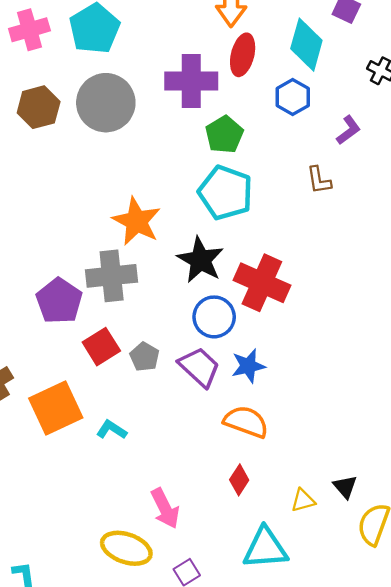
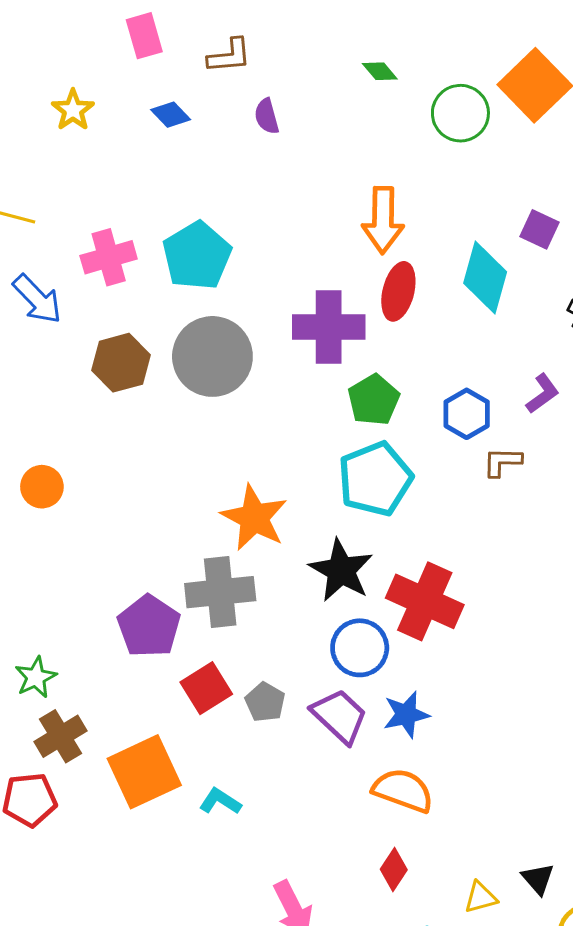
blue hexagon: (293, 97) -> (467, 414), moved
brown L-shape: (319, 180) -> (502, 462), turned 100
cyan pentagon: (225, 193) -> (375, 479), turned 30

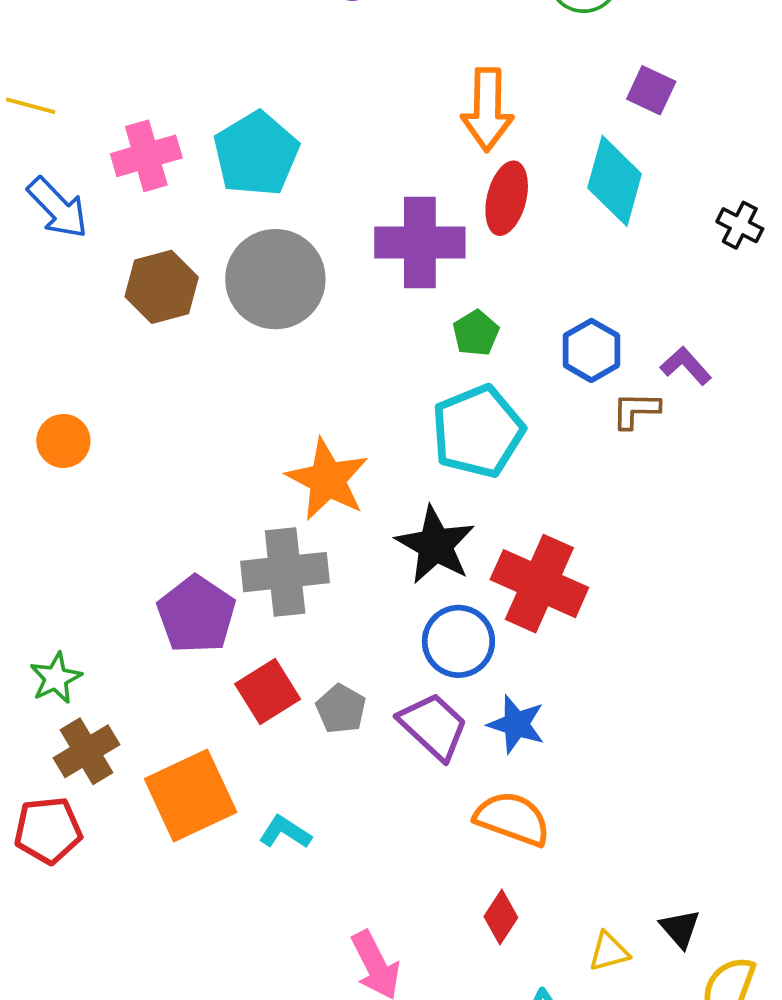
purple square: (539, 229) -> (651, 90), moved
purple L-shape: (543, 394) -> (686, 366), moved, turned -96
green pentagon: (374, 400) -> (476, 333), size x0.7
blue star: (406, 715) -> (516, 724), turned 30

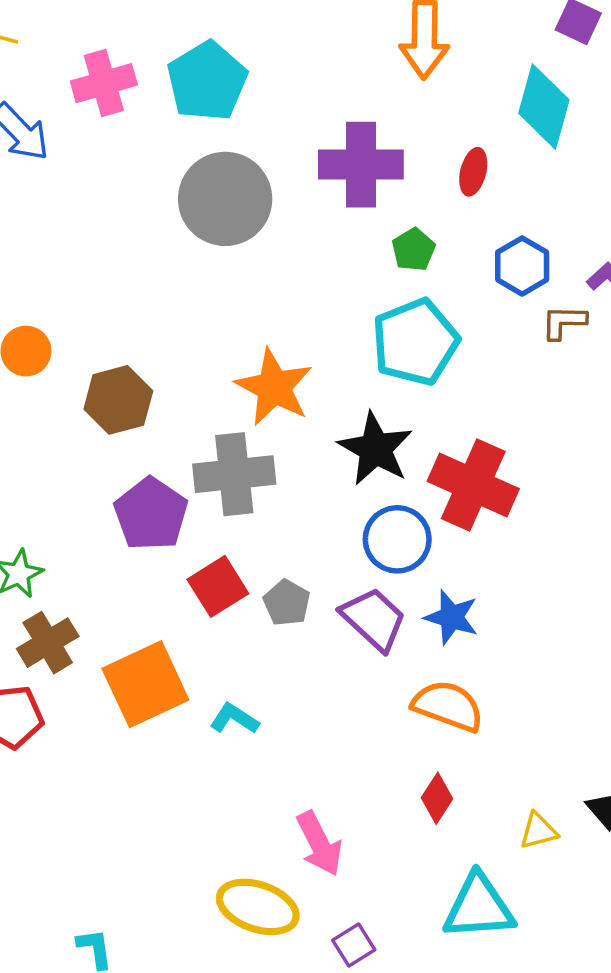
red ellipse: (507, 198) -> (473, 172), moved, size x0.7
brown hexagon: (162, 287) -> (118, 400), moved

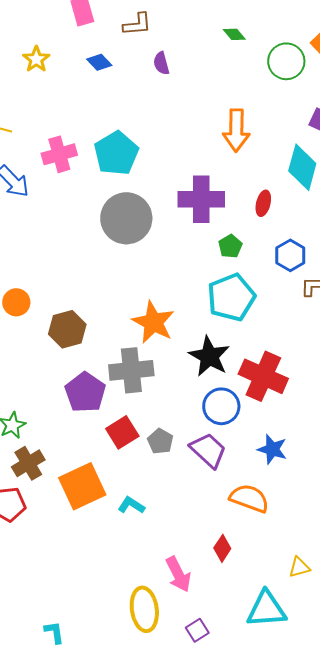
blue star: (451, 617) -> (272, 449), moved
red diamond: (437, 798) -> (222, 548), moved
yellow ellipse: (258, 907) -> (144, 609), turned 63

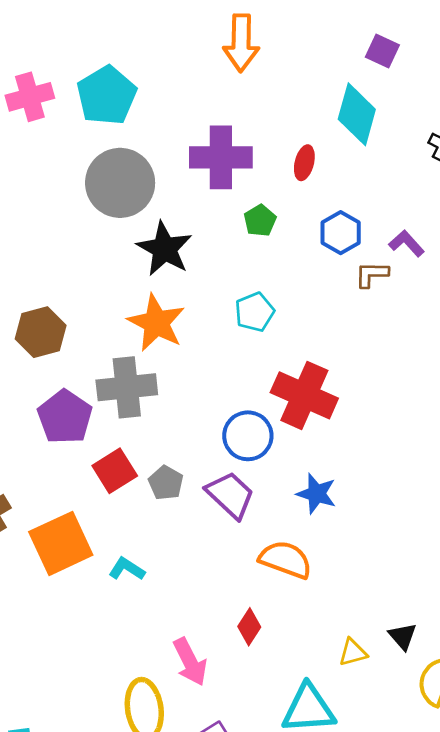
orange arrow: (236, 130) -> (241, 43), moved
cyan pentagon: (231, 297) -> (255, 312), moved, size x0.6
black star: (209, 356) -> (164, 249), moved

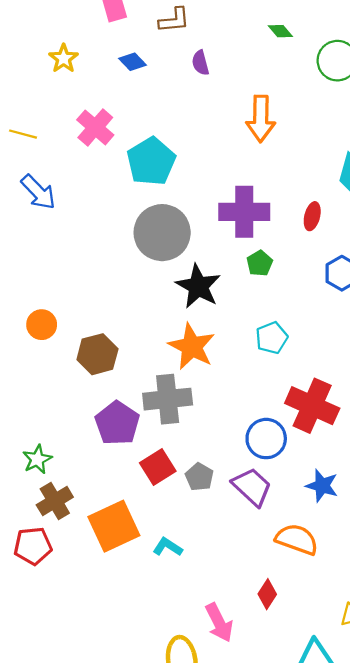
pink cross: (30, 97) -> (95, 127), moved, turned -33
green pentagon: (260, 221) -> (260, 263), moved

